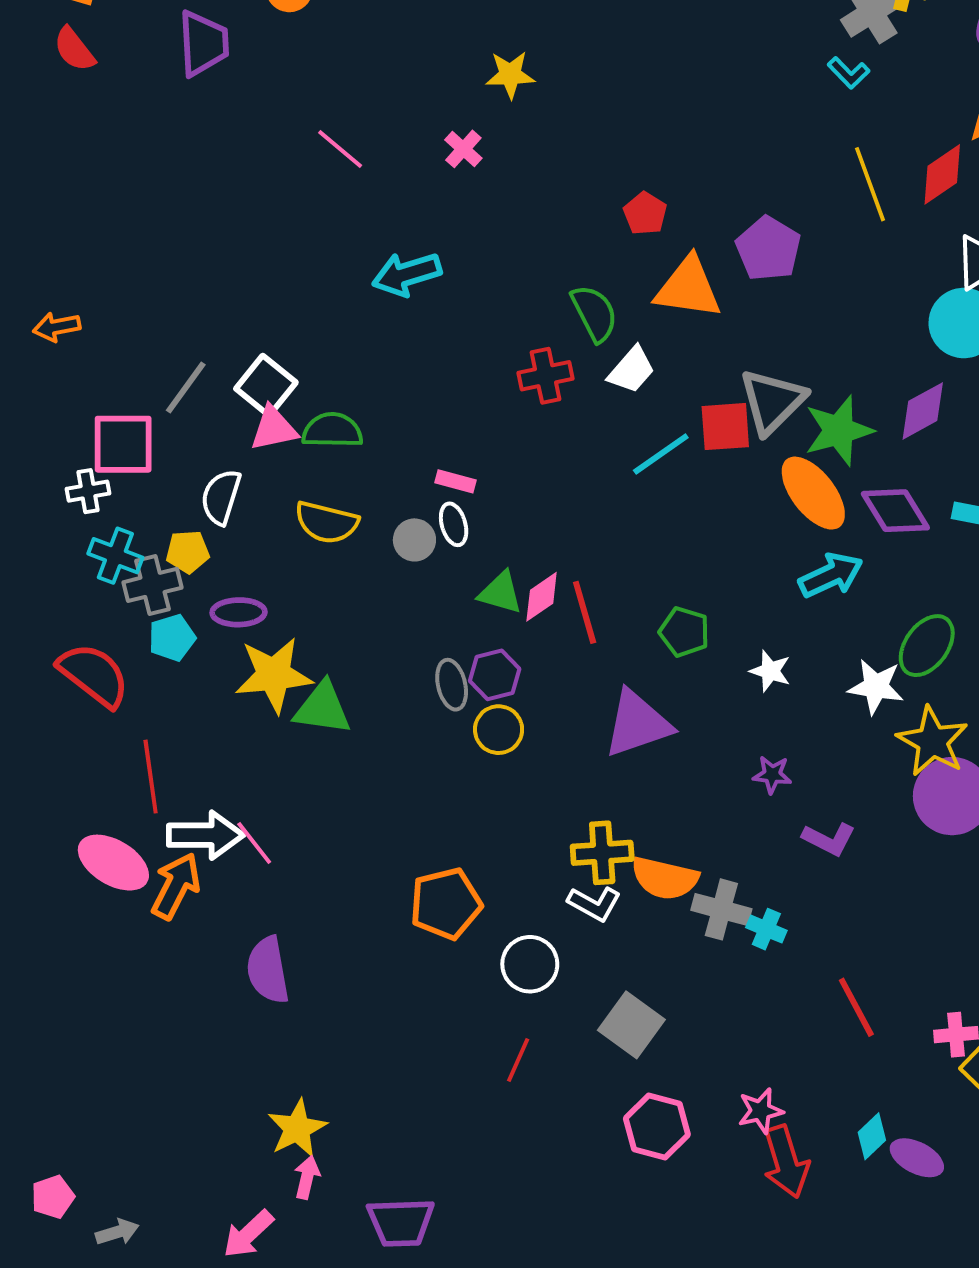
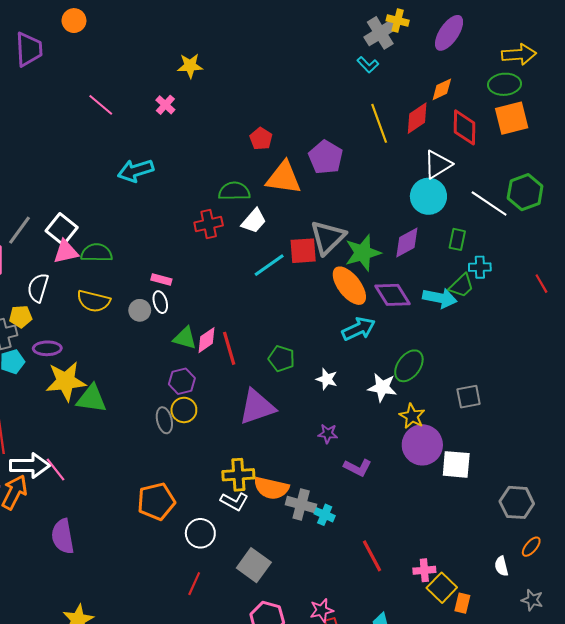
green semicircle: (594, 313) -> (234, 191), turned -64
gray ellipse: (452, 685) -> (164, 420), moved
yellow star: (933, 741) -> (412, 416), size x0.7

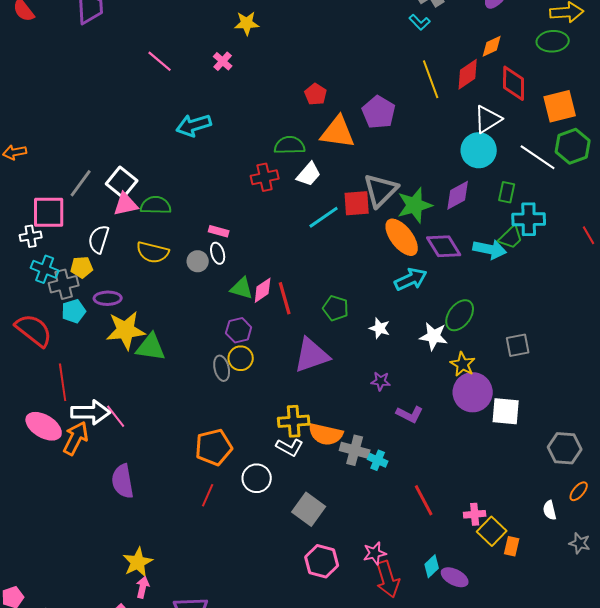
orange square: (512, 118) -> (560, 106), moved
cyan cross: (480, 267) -> (529, 219), size x1.5
red line: (194, 584) -> (208, 495), moved

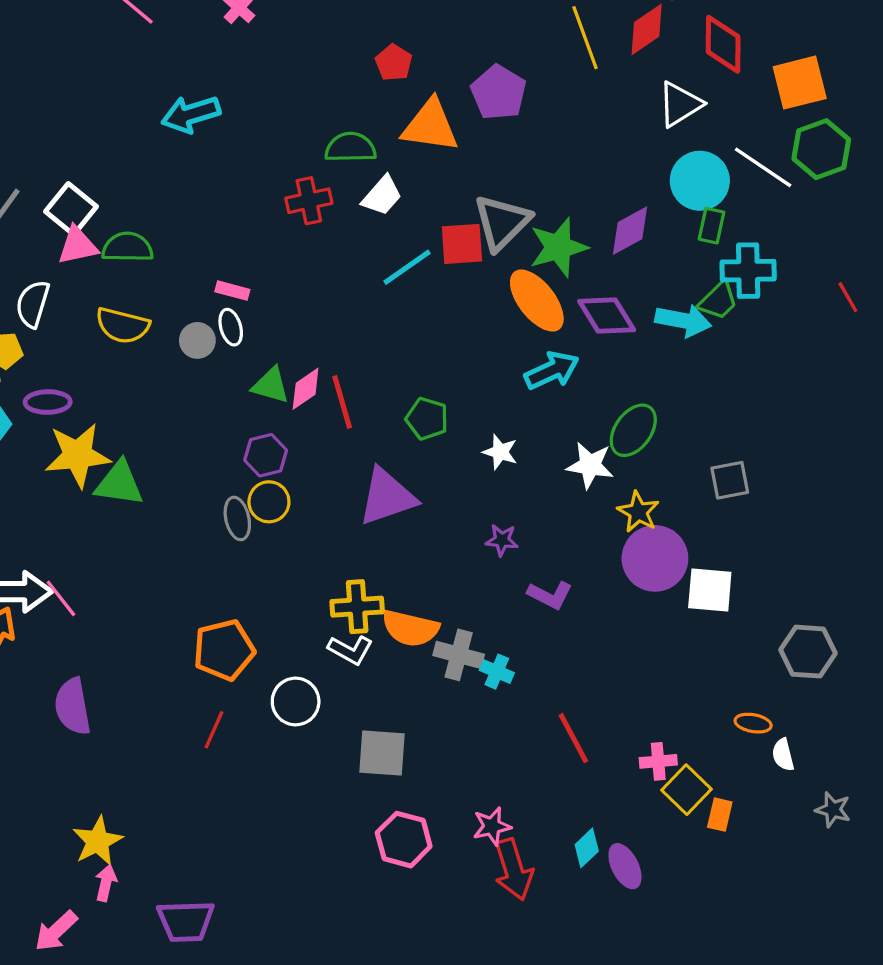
cyan circle: (479, 150) -> (700, 181), moved
orange ellipse: (579, 491) -> (753, 723), moved, turned 60
gray square: (309, 509) -> (382, 753), turned -32
purple ellipse: (455, 577) -> (625, 866), turned 36

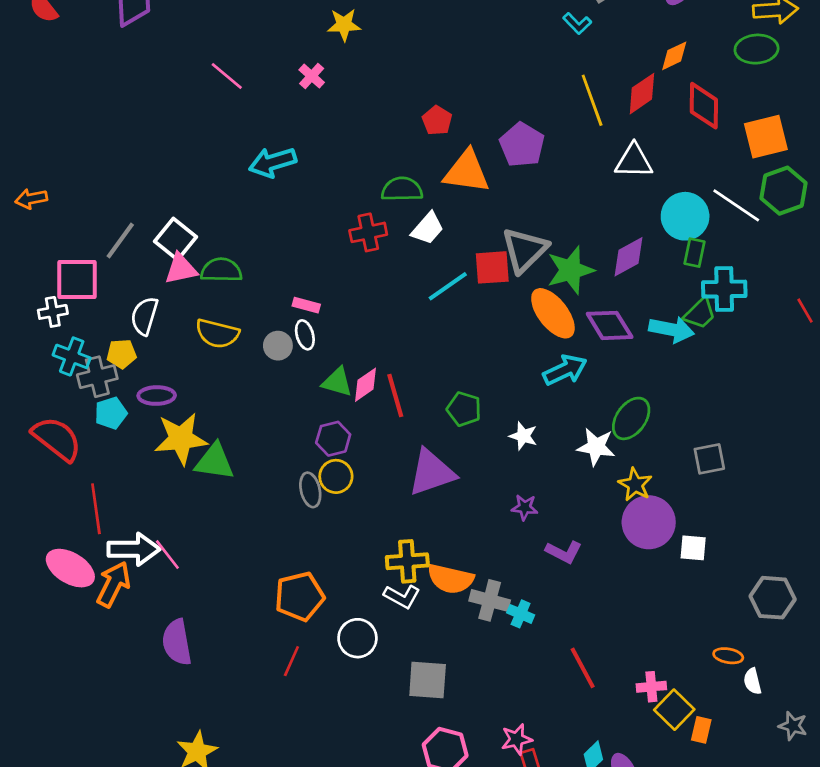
white triangle: (680, 104) -> (634, 161), moved, turned 33
white square: (710, 590) -> (693, 548), size x0.7

